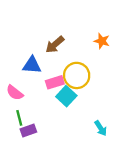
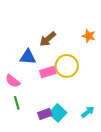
cyan square: (66, 96) -> (58, 113), moved
cyan arrow: (101, 128) -> (88, 112), turned -96
purple rectangle: (28, 131) -> (45, 114), moved

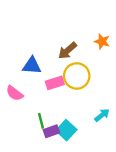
brown arrow: (48, 39) -> (67, 51), moved
green line: (17, 103) -> (41, 121), moved
cyan arrow: (88, 112) -> (102, 115), moved

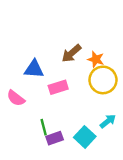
orange star: (102, 41) -> (96, 59), moved
yellow circle: (77, 76) -> (103, 80), moved
cyan square: (66, 130) -> (85, 137), moved

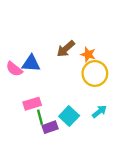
pink rectangle: (58, 87) -> (32, 104), moved
pink semicircle: (16, 98) -> (14, 69), moved
cyan square: (85, 137) -> (69, 116), moved

